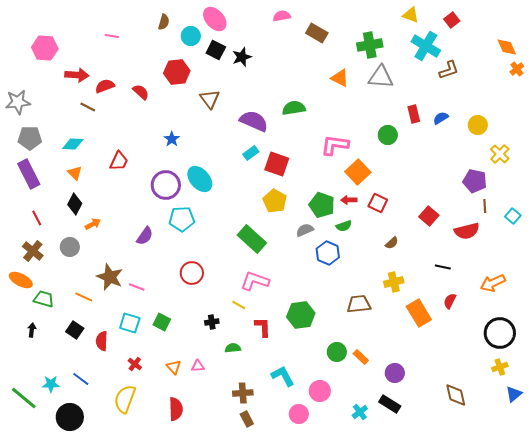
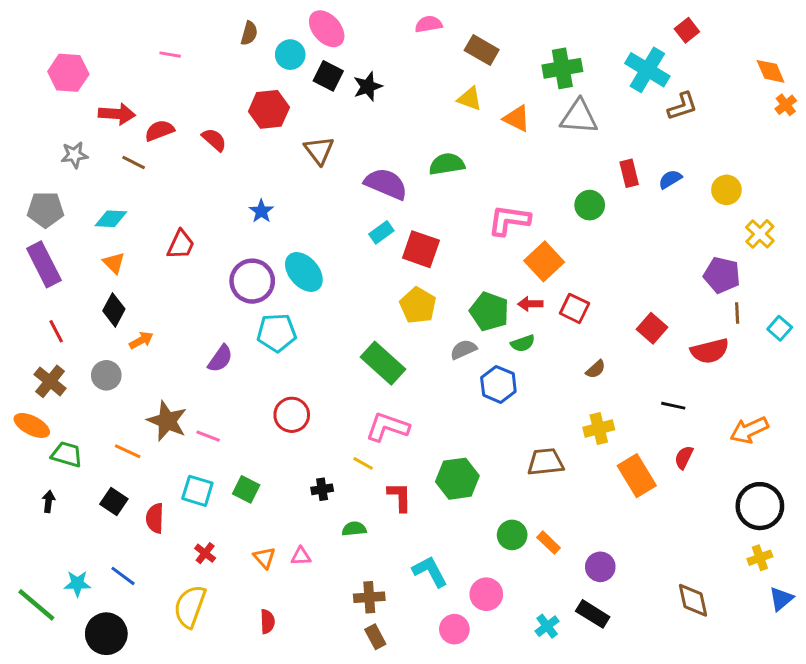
yellow triangle: (411, 15) -> (470, 99), moved
gray star: (18, 102) -> (74, 155), moved, size x0.7
red semicircle: (176, 409) -> (267, 622), size x0.7

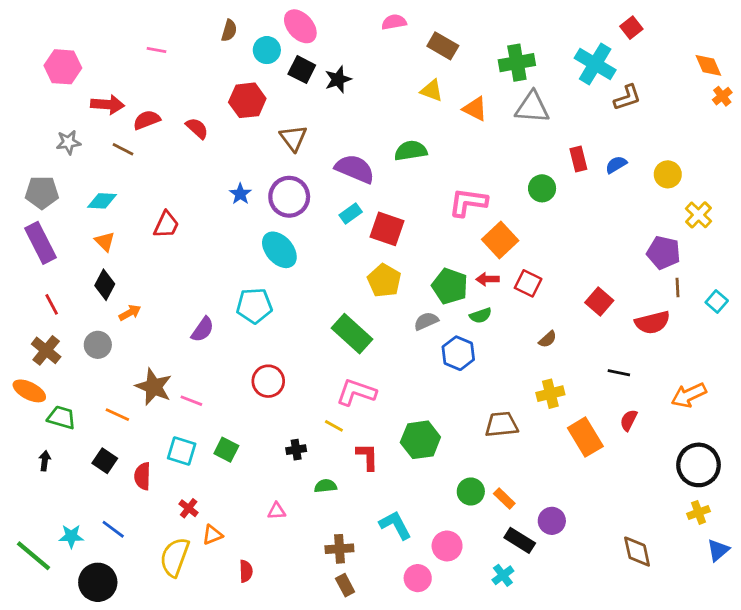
purple circle: (252, 281) -> (289, 197), moved
orange triangle: (264, 558) -> (212, 535), moved, turned 50
black rectangle: (593, 614) -> (520, 540), moved

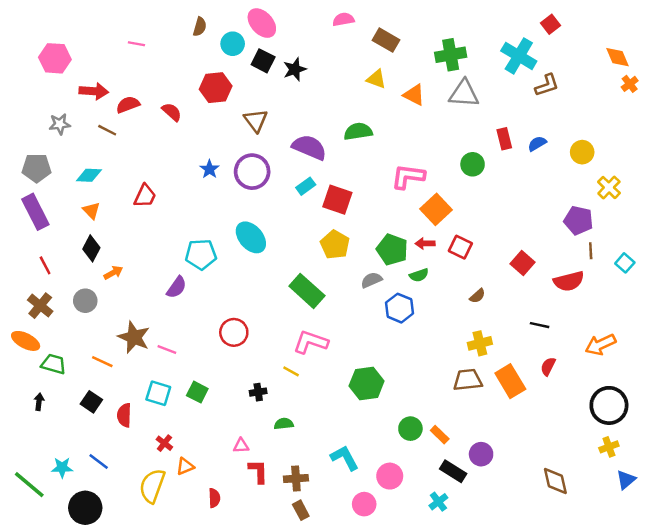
cyan ellipse: (279, 250) -> (251, 237), moved
cyan pentagon: (254, 306) -> (201, 254), moved
brown trapezoid: (502, 424) -> (468, 380), moved
red L-shape: (367, 457) -> (258, 471), moved

